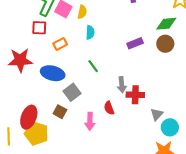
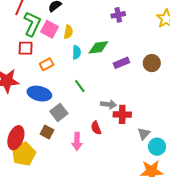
green diamond: (166, 24) -> (98, 47), moved
gray arrow: (122, 85) -> (109, 104), turned -77
yellow pentagon: (36, 133) -> (24, 154), turned 30

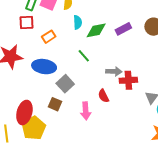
green diamond: (98, 47) -> (96, 30), moved

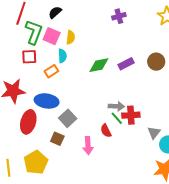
cyan semicircle: (78, 22) -> (62, 56), moved
green line: (84, 56) -> (117, 118), moved
red ellipse: (24, 112) -> (28, 122), moved

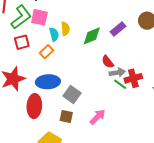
green L-shape: (34, 32) -> (21, 17), turned 45
yellow semicircle: (71, 37) -> (65, 29), moved
red semicircle: (106, 131) -> (108, 62), moved
pink arrow: (88, 146) -> (98, 117), turned -120

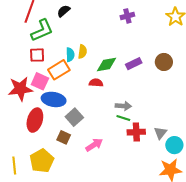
pink square: (39, 17) -> (40, 81), moved
orange rectangle: (47, 52) -> (59, 70), size x1.5
red semicircle: (108, 62) -> (96, 83), moved, turned 120
red cross: (133, 78) -> (136, 132), moved
green line: (120, 84) -> (123, 118), turned -32

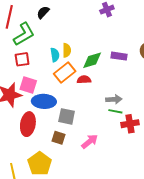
purple rectangle: (134, 64) -> (119, 56), turned 42
orange rectangle: (59, 70) -> (65, 72), moved
gray square: (74, 117) -> (67, 116), turned -30

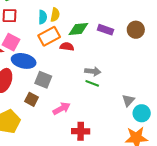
red cross: (130, 124) -> (81, 131), moved

